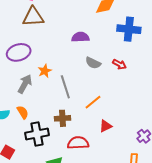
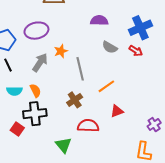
blue cross: (129, 29) -> (140, 28), moved, turned -35
brown cross: (63, 118) -> (75, 100), turned -35
black cross: (37, 134) -> (35, 114), moved

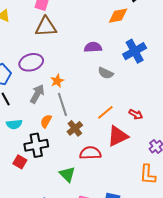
red arrow: (136, 51) -> (136, 114), moved
gray line: (80, 69) -> (62, 104), moved
orange semicircle: (35, 91) -> (46, 121), moved, turned -120
red triangle: (117, 111) -> (118, 136), size x1.6

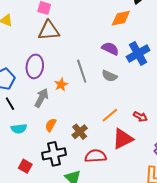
purple semicircle: (93, 47) -> (110, 49), moved, turned 30
purple ellipse: (31, 62) -> (35, 66), turned -65
gray line: (62, 104) -> (82, 71), moved
black cross: (36, 145) -> (54, 154), moved

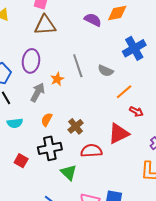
purple semicircle: (110, 49) -> (93, 20), moved
orange line: (110, 115) -> (124, 92), moved

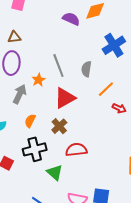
brown triangle: (45, 25) -> (14, 37), moved, size x0.6
gray semicircle: (106, 71) -> (86, 69), turned 77
red triangle: (119, 134) -> (65, 98), moved

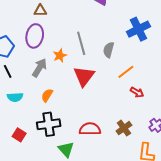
red triangle: (65, 98) -> (84, 76), turned -30
brown cross: (59, 126) -> (124, 128), moved

